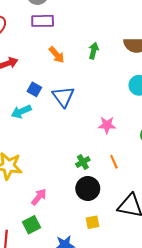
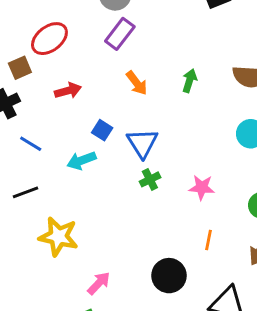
purple rectangle: (43, 21) -> (120, 34), turned -55
green cross: (83, 162) -> (150, 179), moved
orange line: (114, 162) -> (209, 240), turned 32

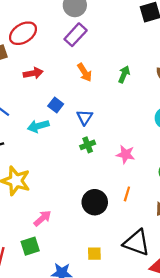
blue triangle: (142, 143) -> (85, 117), size x0.7
black circle: (169, 276) -> (95, 202), moved

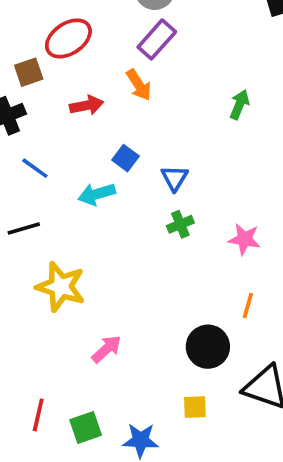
orange arrow: (85, 72) -> (139, 85), moved
black circle: (95, 202) -> (208, 347), moved
green square: (30, 246) -> (86, 428), moved

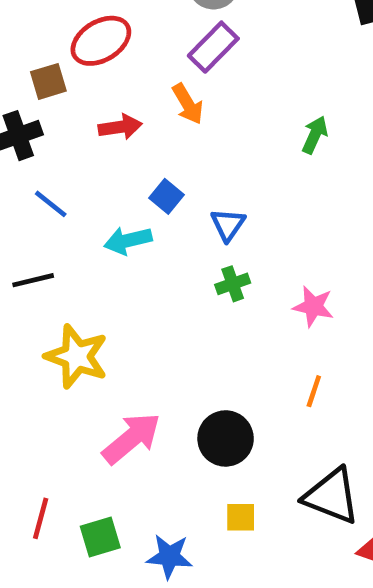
black circle: (208, 347) -> (226, 438), moved
pink arrow: (107, 349) -> (131, 438), size x1.5

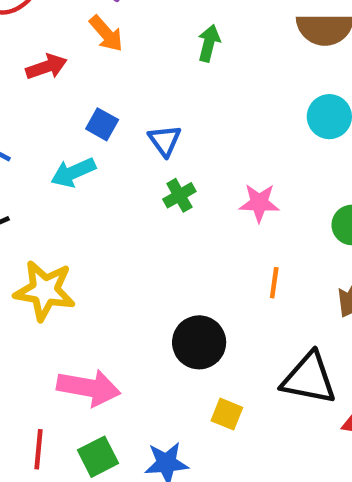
green arrow: (315, 135) -> (209, 43), moved
pink arrow: (131, 438) -> (89, 388), moved, turned 60
yellow square: (241, 517) -> (227, 414), turned 32

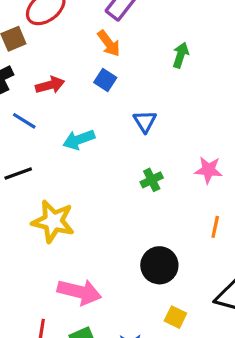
red arrow: (46, 67) -> (50, 85), moved
blue square: (102, 124) -> (105, 80), moved
green cross: (179, 195) -> (152, 180), moved

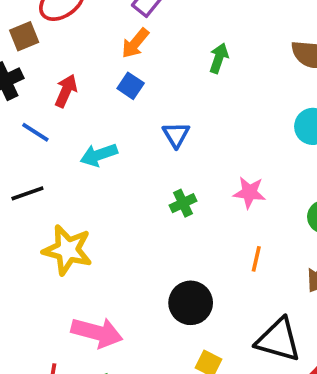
orange arrow: (109, 43) -> (135, 43), turned 76
red arrow: (50, 85) -> (66, 91), turned -52

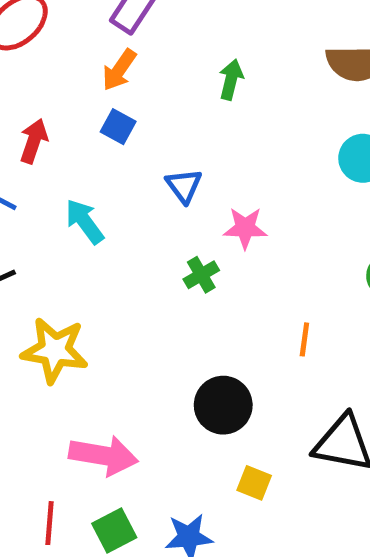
cyan arrow: (99, 155) -> (85, 221), turned 78
pink star: (249, 192) -> (245, 228), moved

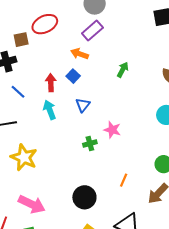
orange arrow: (119, 70) -> (80, 54), turned 60
red arrow: (34, 141) -> (51, 83), moved, turned -36
blue triangle: (184, 186) -> (83, 105), moved

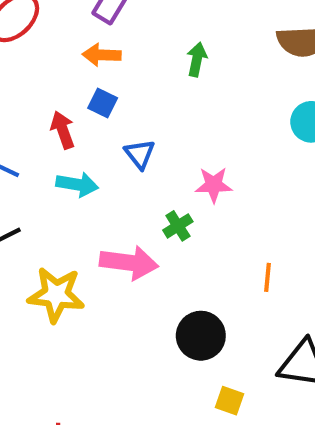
cyan arrow: (50, 110) -> (77, 184), turned 138
pink arrow: (32, 204) -> (129, 263), moved

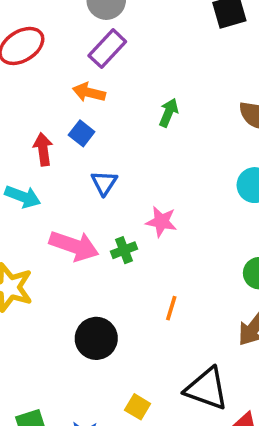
cyan arrow: (77, 184) -> (23, 197), moved
pink arrow: (129, 263) -> (74, 246), moved
orange line: (268, 277) -> (171, 308), moved
black circle: (201, 336) -> (96, 338), moved

